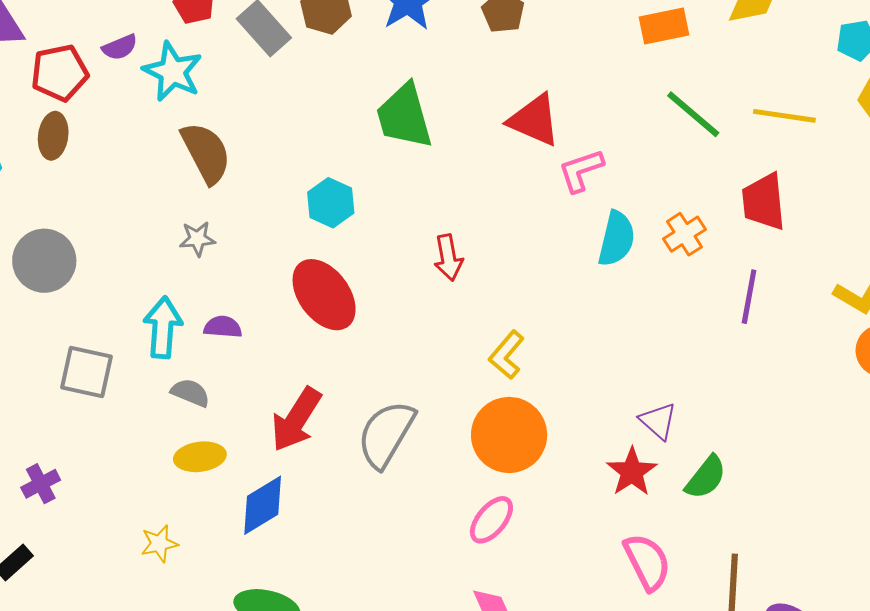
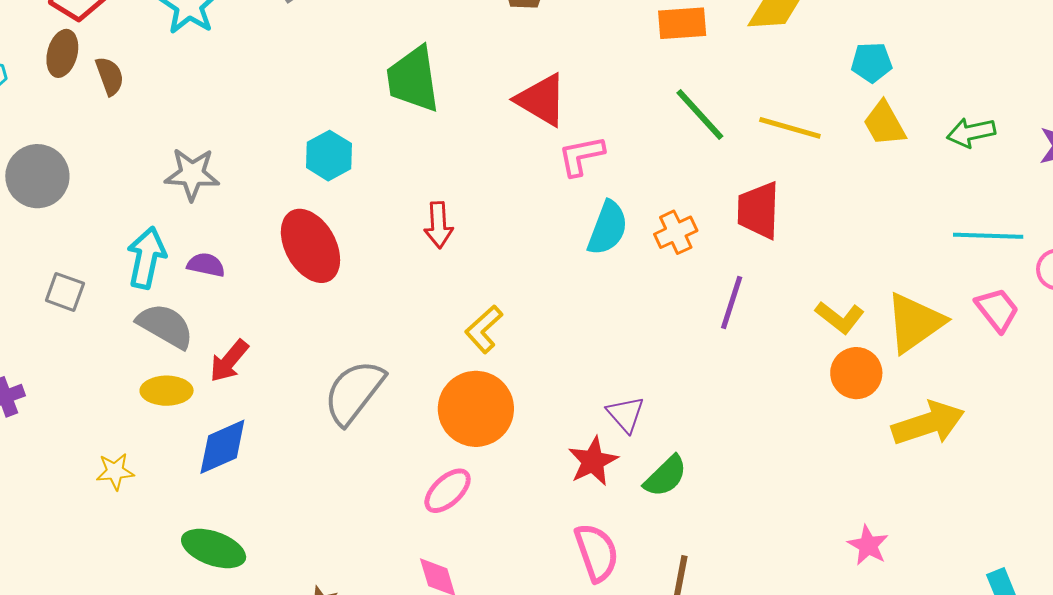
brown semicircle: (206, 153) -> (110, 76), moved, size x0.6
gray star: (197, 239) -> (192, 174), size x1.5
gray square: (86, 372) -> (65, 292), size x0.7
gray semicircle: (190, 393) -> (165, 326), size x1.5
red arrow: (296, 419) -> (229, 361), moved, size x0.7

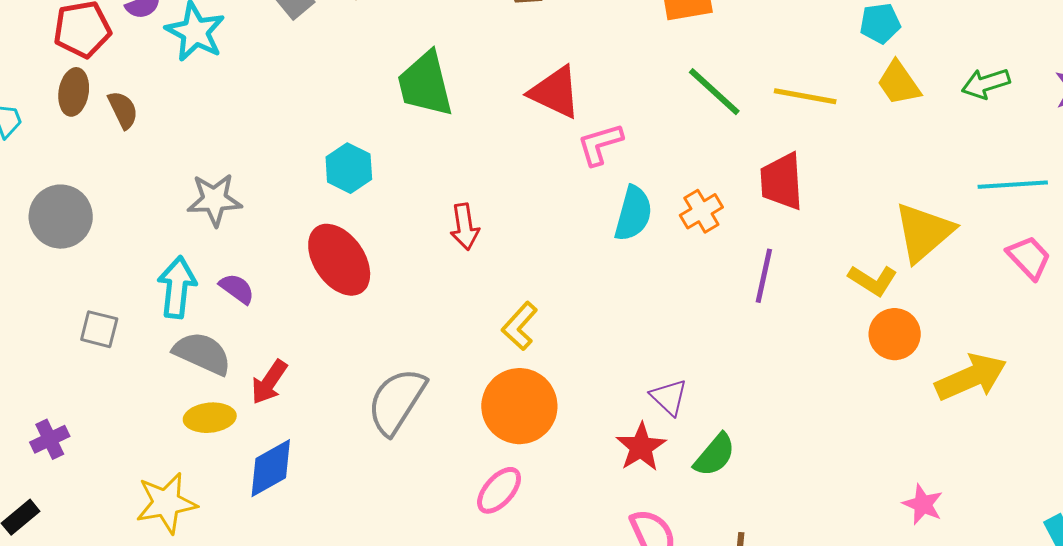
purple semicircle: (206, 265) -> (237, 289), turned 30
yellow triangle: (915, 323) -> (924, 232), moved
yellow star: (115, 471) -> (166, 503), size x1.6

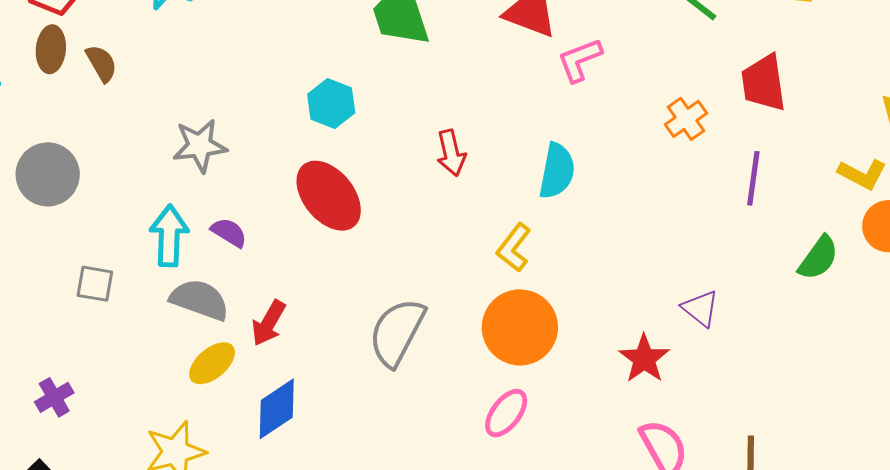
cyan semicircle: (633, 214) -> (557, 171), moved
purple triangle: (669, 397) -> (700, 308), moved
yellow ellipse: (210, 418) -> (212, 363), turned -30
green semicircle: (715, 455) -> (818, 258), moved

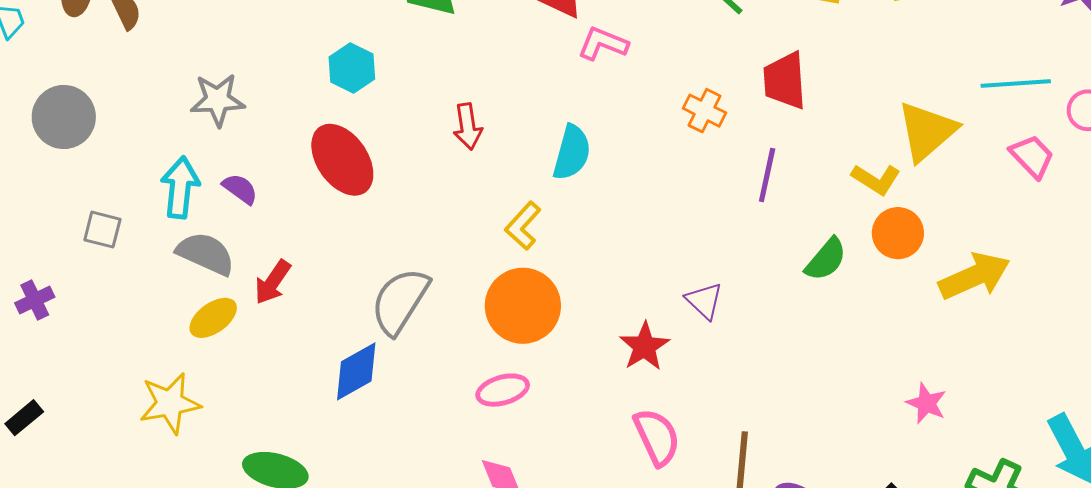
pink L-shape: (580, 60) -> (603, 44), turned 39
orange cross: (686, 119) -> (704, 111), turned -33
purple cross: (54, 397) -> (35, 300), moved
blue diamond: (277, 409) -> (356, 371), moved
pink ellipse: (506, 413) -> (503, 390), turned 33

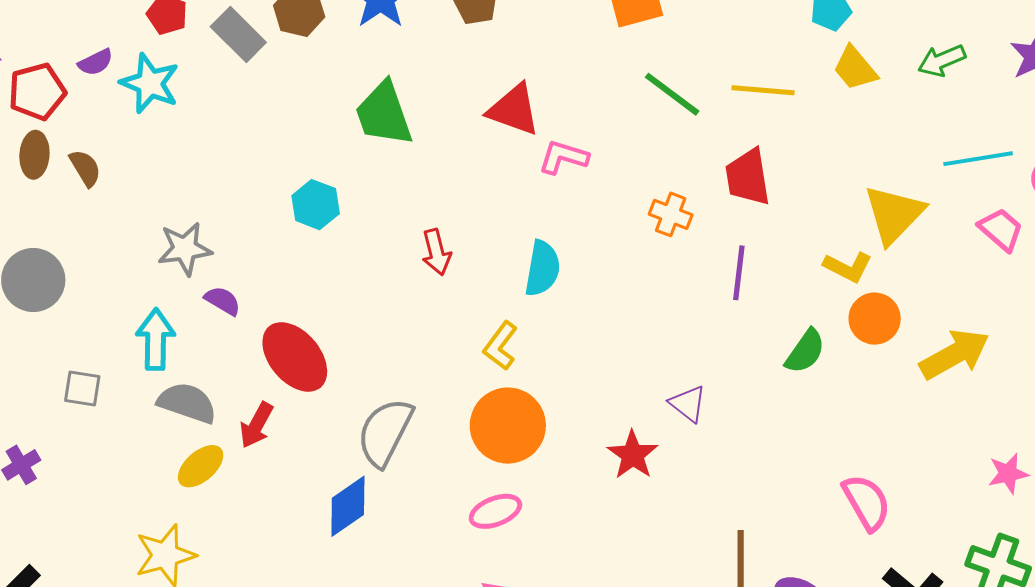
red ellipse: (342, 160) -> (295, 357), moved
purple semicircle: (240, 189) -> (223, 301), moved
pink star: (926, 403) -> (1008, 474), moved, turned -30
pink semicircle: (657, 437) -> (866, 502), moved

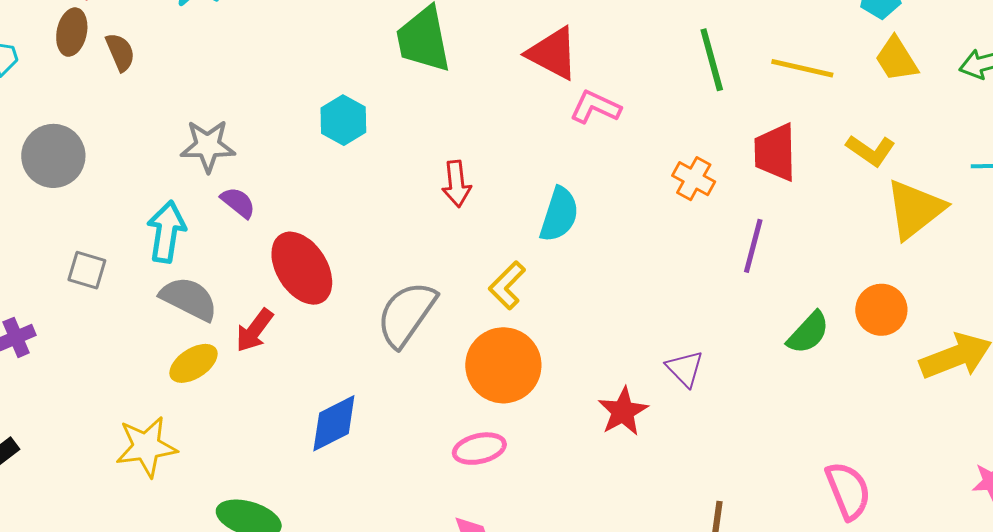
green line: (672, 94) -> (712, 60), turned 30
yellow L-shape: (848, 267) -> (871, 150), moved
gray semicircle: (385, 432) -> (406, 314), moved

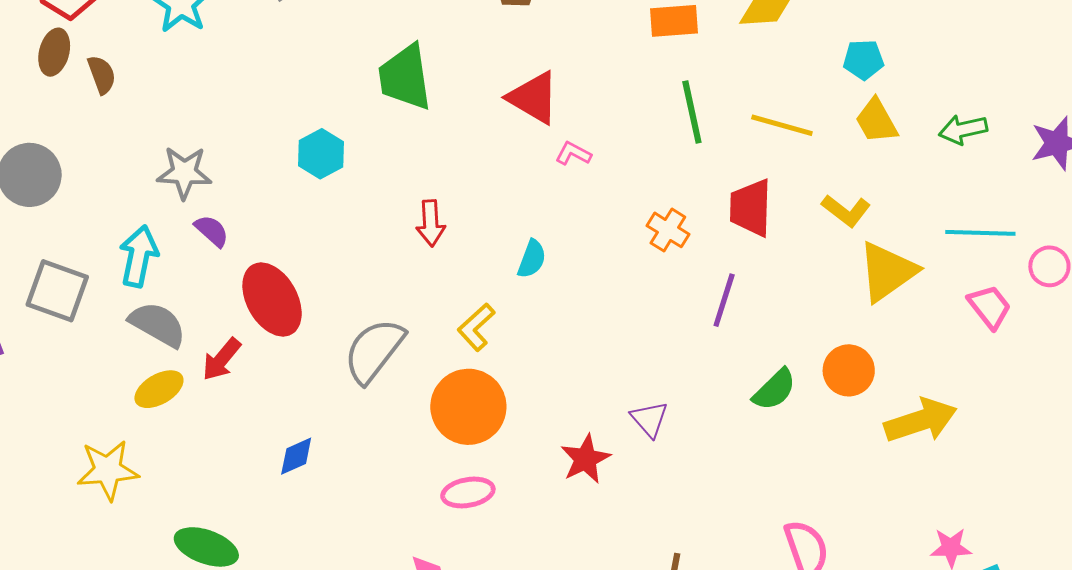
pink L-shape: (595, 107) -> (573, 154), size x0.7
cyan semicircle: (559, 214) -> (532, 259), size x0.7
gray square: (87, 270) -> (57, 291), size x1.6
blue diamond: (334, 423) -> (296, 456), size x0.7
pink ellipse: (479, 449) -> (468, 492), moved

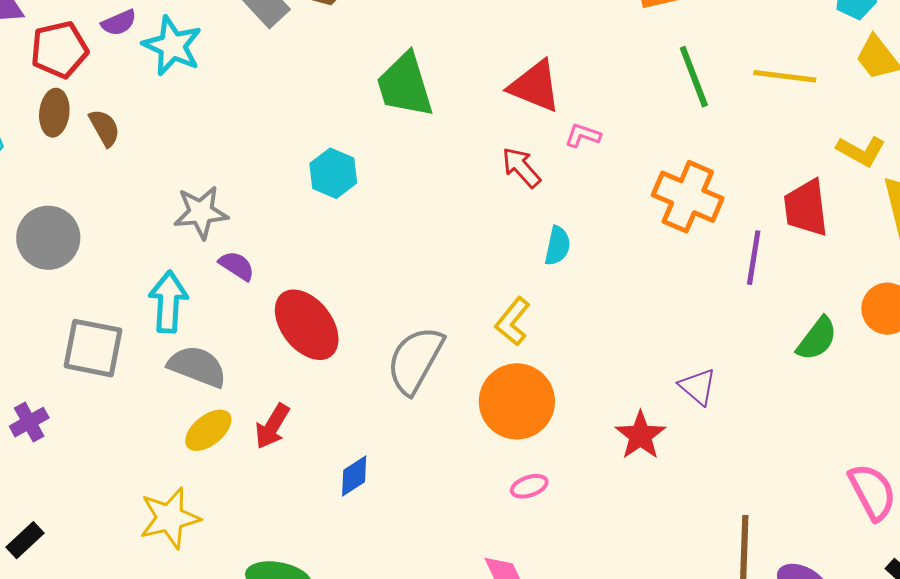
red trapezoid: (751, 208) -> (806, 208), moved
red arrow: (431, 223) -> (521, 167), moved, turned 150
orange cross: (668, 230) -> (688, 197), size x1.6
red arrow: (222, 359) -> (272, 426), moved
pink ellipse: (468, 492) -> (529, 486), size x0.7

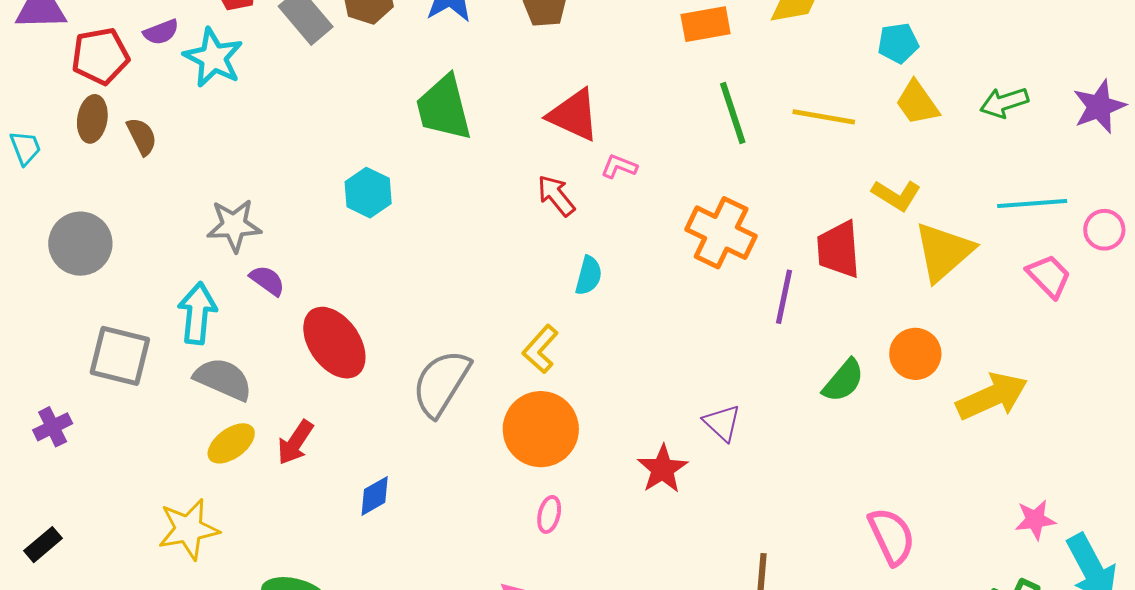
pink ellipse: (529, 486) -> (549, 514), turned -60

